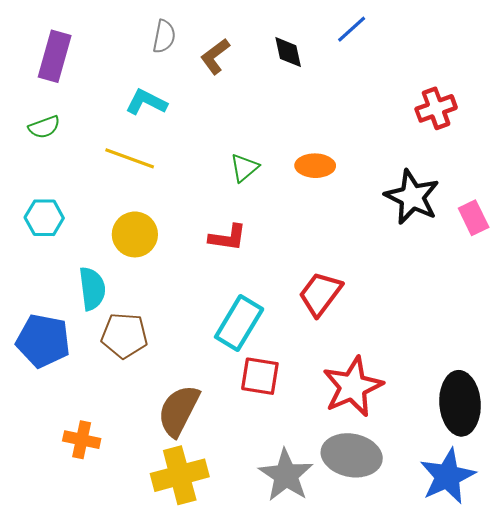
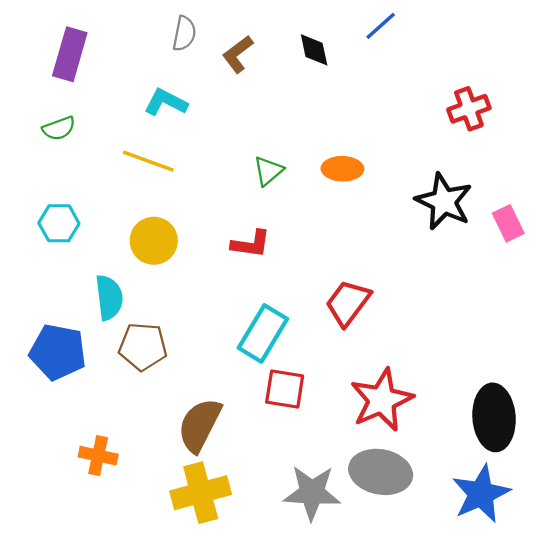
gray star: (286, 475) -> (312, 493), turned -30

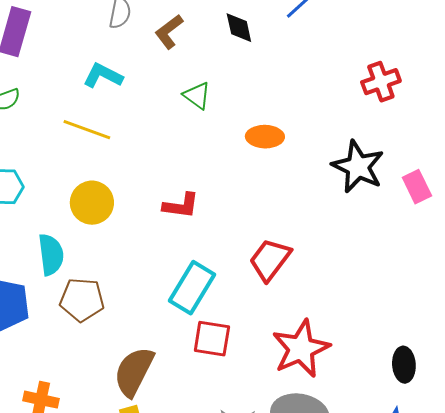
green triangle: (268, 171) -> (197, 96), moved, turned -44
black ellipse: (494, 417) -> (404, 365), size x0.6

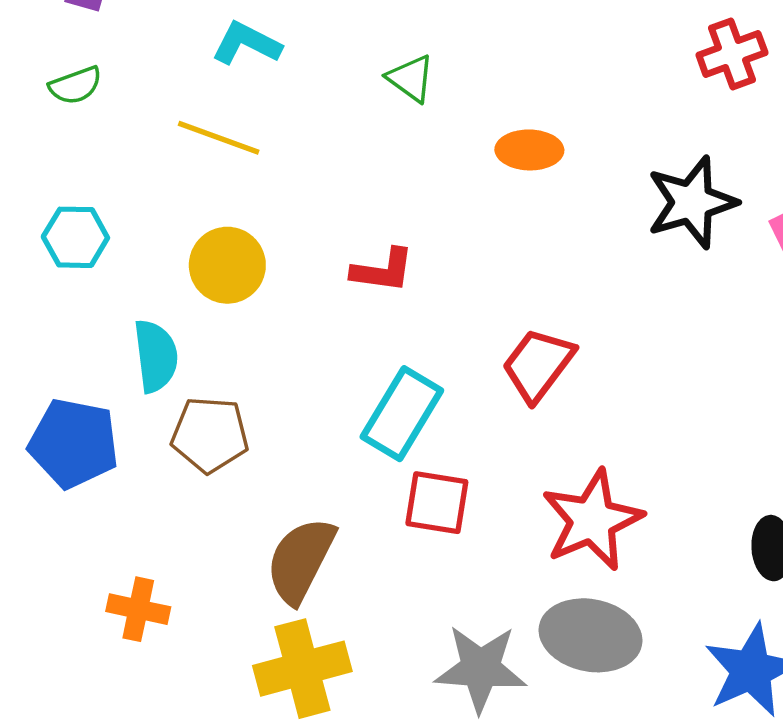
black star: (358, 167) -> (692, 202), turned 30

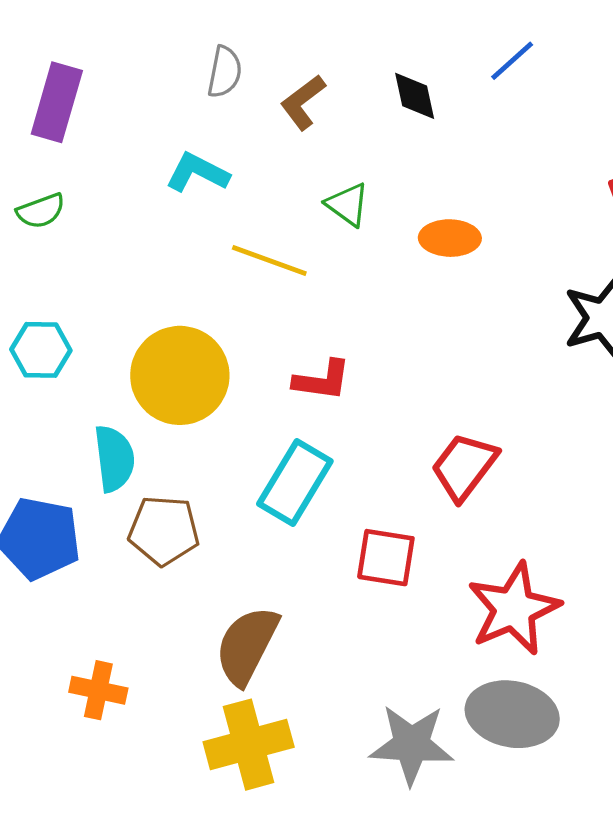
yellow line: (219, 138) -> (269, 260), moved
orange ellipse: (529, 150) -> (450, 238), moved
yellow circle: (227, 265) -> (180, 375), size x1.4
cyan rectangle: (402, 414) -> (295, 483), moved
red square: (437, 503) -> (386, 558), moved

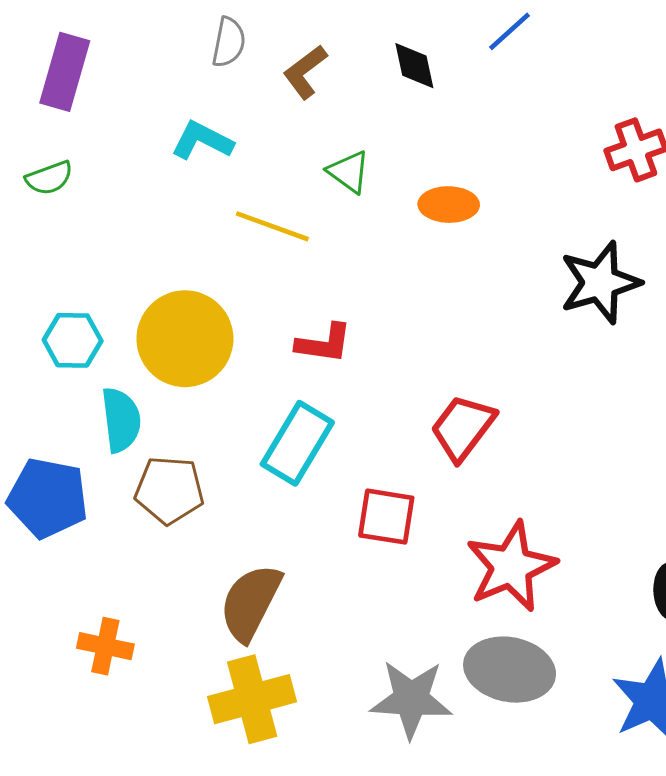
cyan hexagon: (41, 350) -> (73, 340), moved

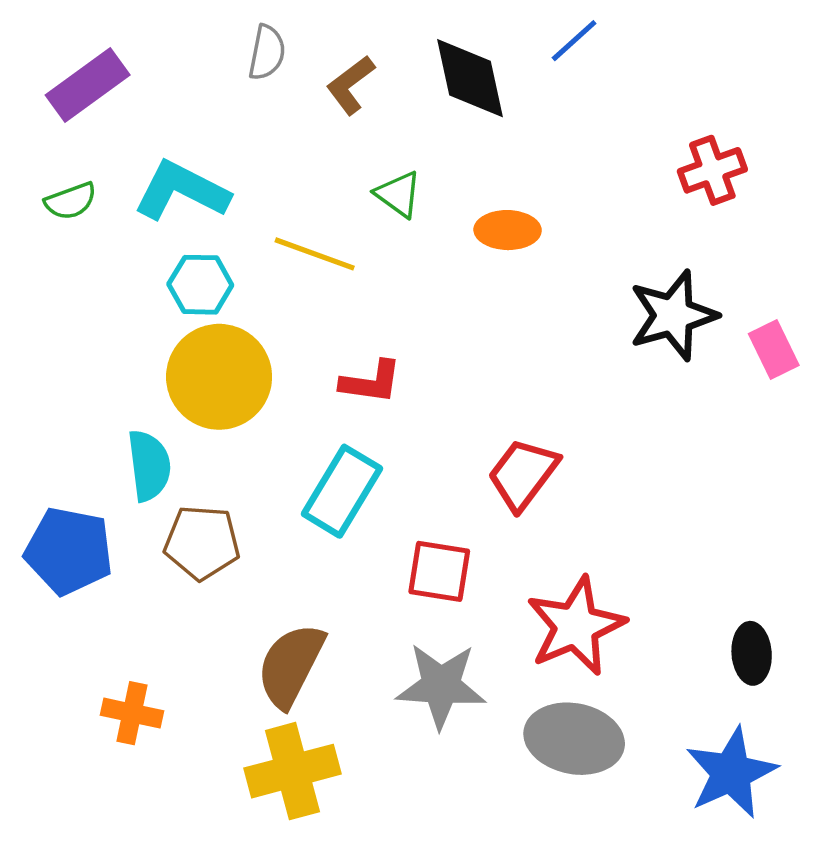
black diamond: (414, 66) -> (470, 78), size x1.6
purple rectangle: (65, 72) -> (88, 85), turned 38
cyan L-shape: (202, 141) -> (182, 191), moved, size x1.4
cyan hexagon: (73, 340) -> (200, 285), moved
gray star: (411, 699) -> (441, 686), moved

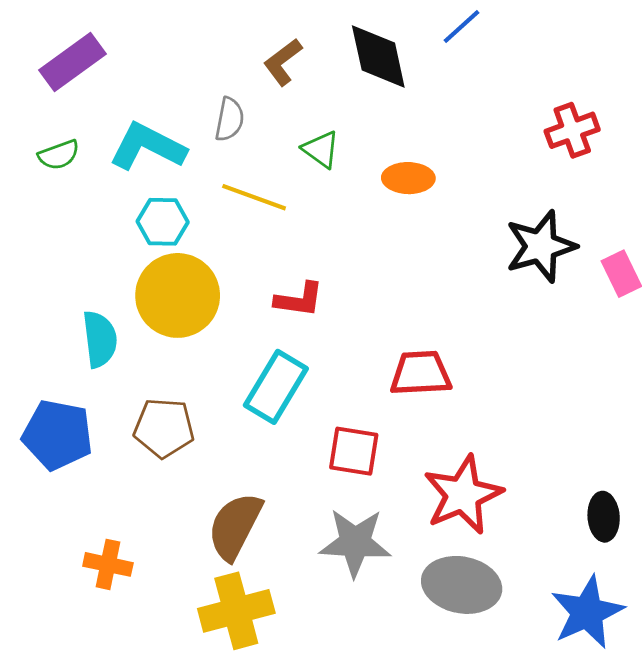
gray semicircle: (267, 53) -> (229, 119), moved
cyan semicircle: (149, 466) -> (100, 339), moved
red trapezoid: (523, 474) -> (421, 373), turned 50

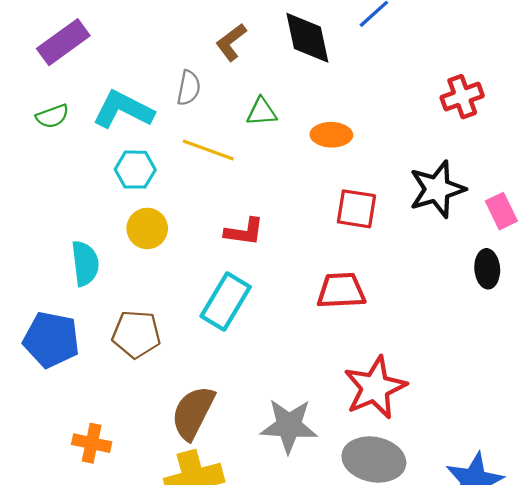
green triangle: (321, 149) -> (262, 112), turned -40
yellow circle: (178, 295) -> (147, 228), size x0.6
red square: (354, 451) -> (356, 209), moved
black ellipse: (604, 517) -> (487, 269), moved

